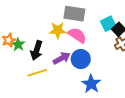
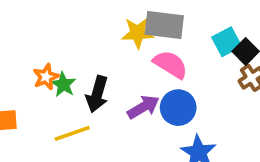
yellow star: (58, 30) -> (138, 33), moved
yellow line: (37, 73) -> (72, 133), moved

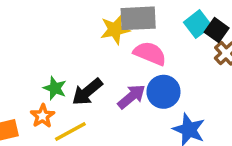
orange star: (46, 77) -> (43, 116), moved
black arrow: (97, 94) -> (87, 92), turned 44

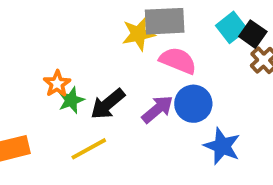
green star: (55, 88) -> (71, 100), turned 30
orange star: (43, 116) -> (57, 84), moved

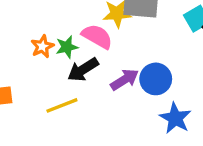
pink semicircle: (178, 61) -> (97, 36), moved
green star: (71, 100) -> (67, 47), moved

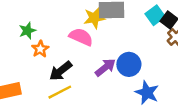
green star: (67, 47) -> (27, 31), moved
black arrow: (83, 70) -> (61, 71), moved

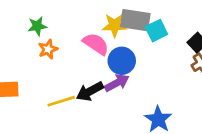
cyan square: (155, 15) -> (156, 31), moved
blue circle: (129, 64) -> (122, 61), moved
black arrow: (61, 71) -> (90, 91), moved

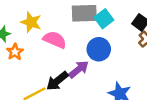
yellow star: (114, 25) -> (31, 22), moved, turned 30
blue circle: (122, 61) -> (99, 49), moved

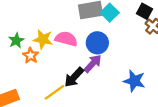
yellow star: (31, 22) -> (43, 39), moved
blue circle: (99, 49) -> (97, 43), moved

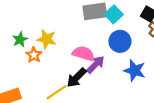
pink semicircle: (66, 39) -> (83, 54), moved
blue circle: (97, 43) -> (120, 41), moved
blue star: (134, 81) -> (135, 71), moved

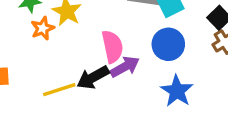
pink semicircle: (83, 54) -> (112, 47), turned 45

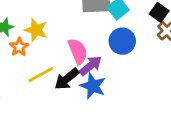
yellow line: (59, 90) -> (41, 75), moved
blue star: (177, 91) -> (93, 86), moved

